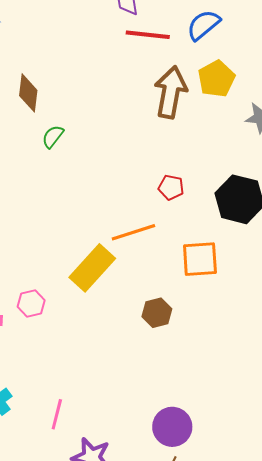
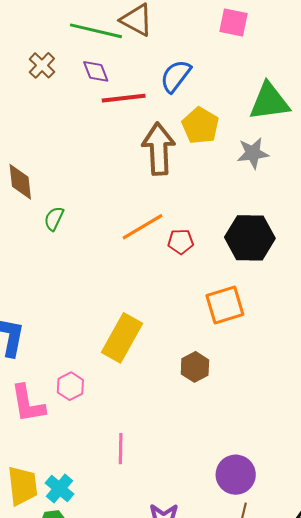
orange line: (133, 232) -> (143, 227), moved
pink line: (57, 414) -> (121, 449), moved

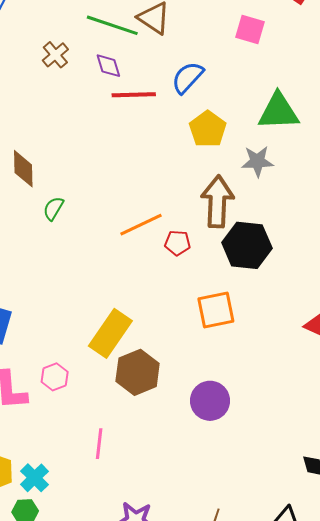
brown arrow: (159, 149) -> (217, 202), moved
brown hexagon: (195, 367) -> (138, 372), moved, size x1.5
purple circle: (236, 475) -> (210, 401), moved

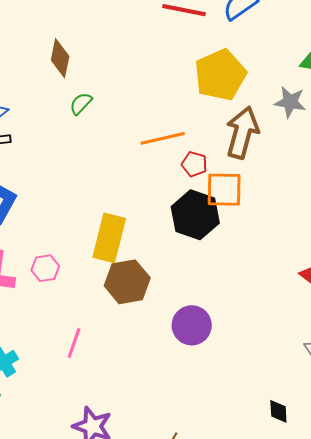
yellow pentagon: (208, 129) -> (220, 75), moved, size x1.4
black hexagon: (247, 245) -> (195, 215), moved
orange square: (216, 310) -> (224, 190), moved
yellow rectangle: (110, 333) -> (109, 238), turned -33

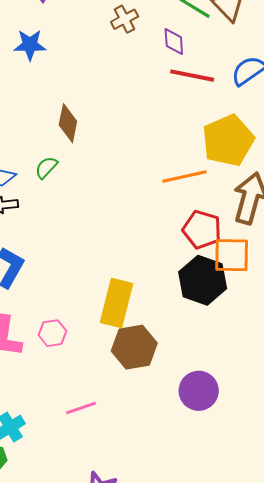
green semicircle: (81, 104) -> (46, 167), moved
orange line: (163, 138) -> (184, 176), moved
red pentagon: (194, 164) -> (202, 230), size x1.5
pink line: (74, 343) -> (81, 408), turned 52

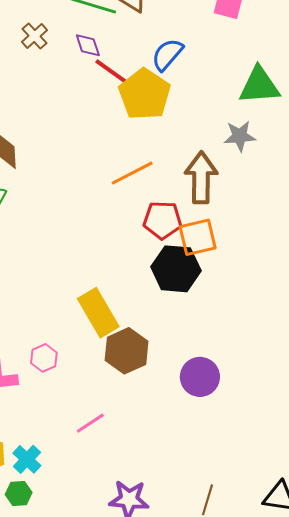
red line: (192, 76) -> (114, 73), turned 39
yellow pentagon: (228, 140) -> (145, 94), moved
yellow rectangle: (116, 303) -> (98, 313), turned -30

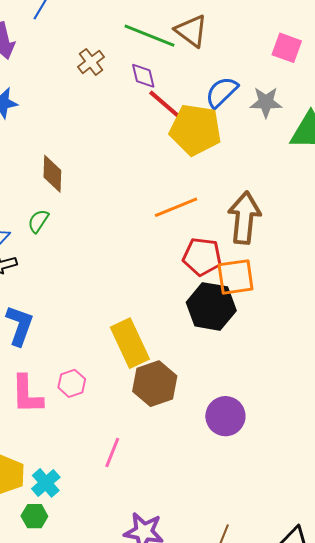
yellow pentagon: (145, 94) -> (195, 130), turned -30
gray star: (240, 136) -> (266, 102), moved
pink line: (90, 423) -> (112, 453), turned -40

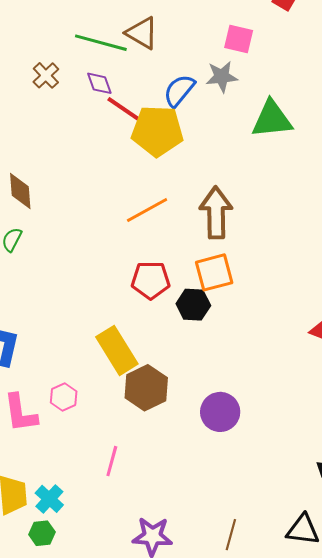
gray star: (266, 102) -> (222, 77), moved
red pentagon: (202, 257) -> (151, 280), moved
black hexagon: (211, 306) -> (193, 305), size x0.7

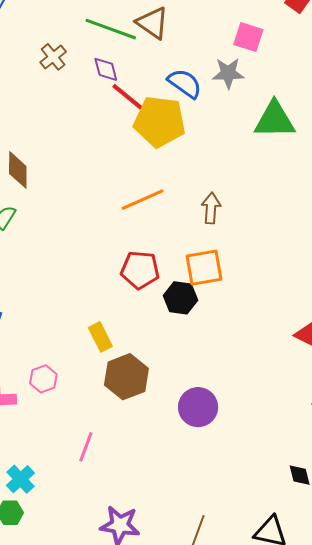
blue semicircle: (179, 91) -> (185, 83), turned 81
brown arrow: (216, 213) -> (211, 208), size x0.6
yellow rectangle: (117, 350) -> (100, 337), size x0.6

